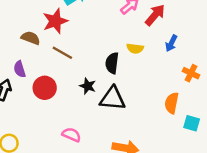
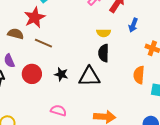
black semicircle: (112, 63) -> (104, 53), moved
black star: (88, 86) -> (61, 74), moved

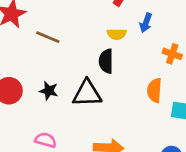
yellow semicircle: (104, 33) -> (117, 34), moved
brown line: (43, 43) -> (48, 37), moved

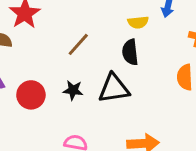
brown line: (48, 37) -> (78, 44), moved, turned -65

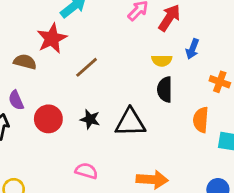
brown line: (78, 44) -> (87, 67), moved
black semicircle: (130, 52) -> (165, 89), moved

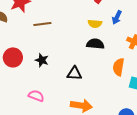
brown line: (87, 67) -> (42, 24), turned 30
black semicircle: (165, 89) -> (95, 44), turned 90
black triangle: (130, 122) -> (74, 73), moved, size x0.7

